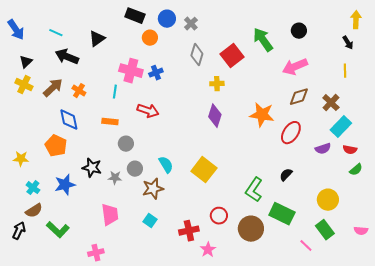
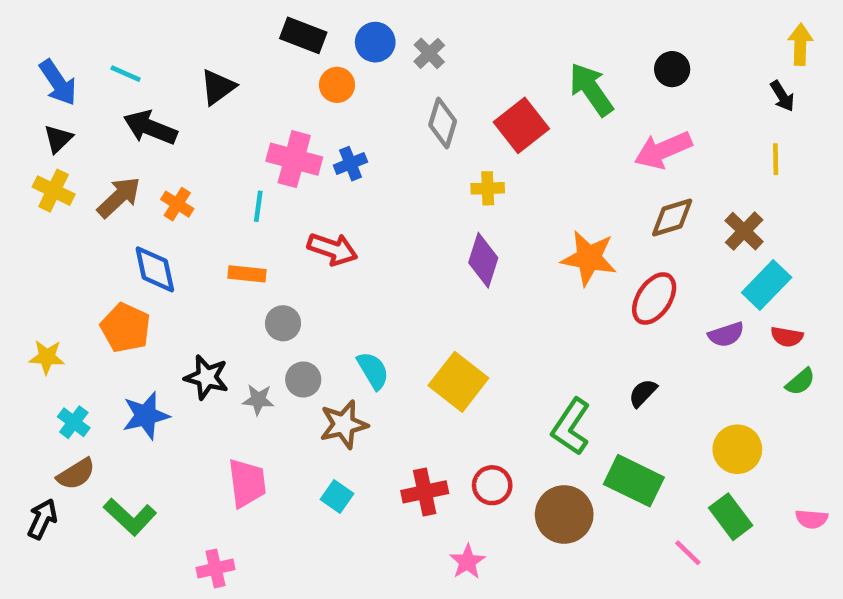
blue arrow: (16, 30) -> (58, 83), moved
red cross: (189, 231) -> (425, 492), moved

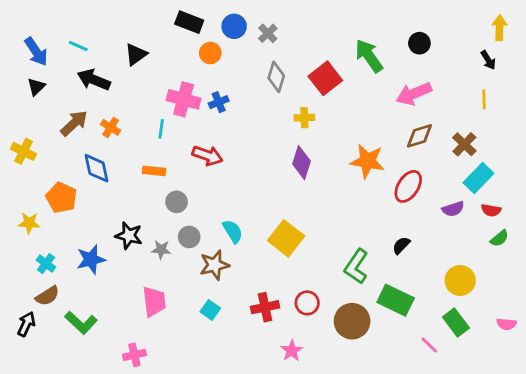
yellow cross: (54, 191) -> (24, 151), moved
orange pentagon: (126, 328) -> (61, 198), moved

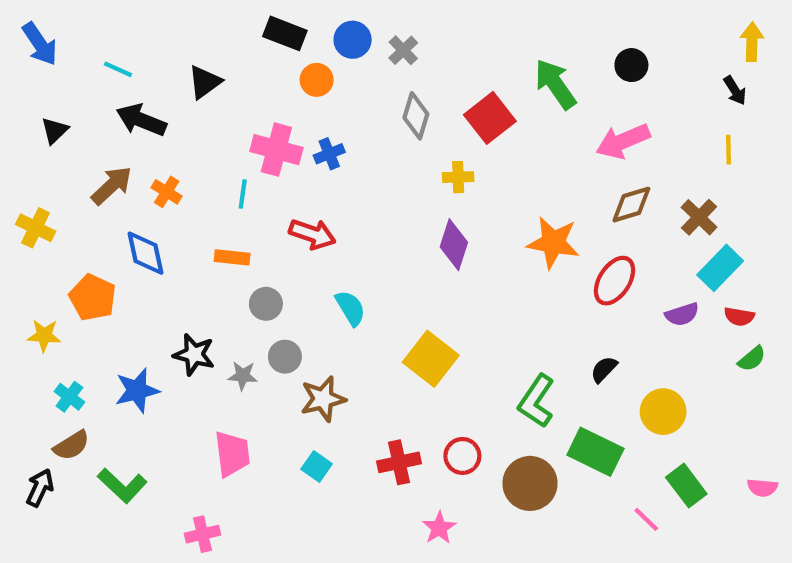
blue arrow: (36, 52) -> (40, 44), moved
cyan semicircle: (233, 231) -> (350, 308), moved
yellow circle: (460, 280) -> (663, 412), moved

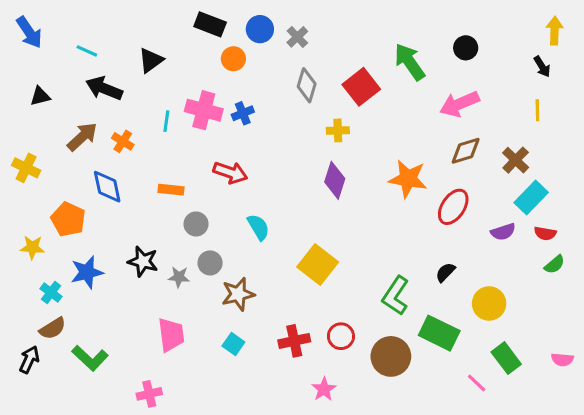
black triangle: (55, 131) -> (40, 96), turned 30
cyan line: (243, 194) -> (166, 121), moved
blue star: (137, 390) -> (87, 272), moved

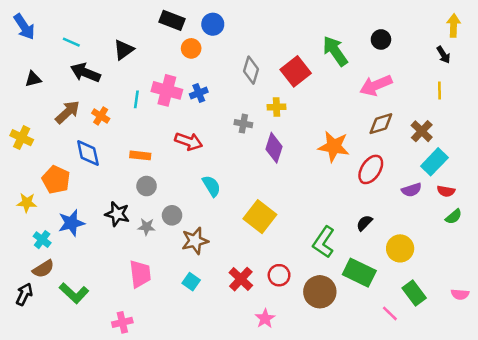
gray cross: (297, 37) -> (243, 124), moved, turned -36
gray circle: (196, 224) -> (147, 186), moved
red cross: (294, 341) -> (241, 279), turned -35

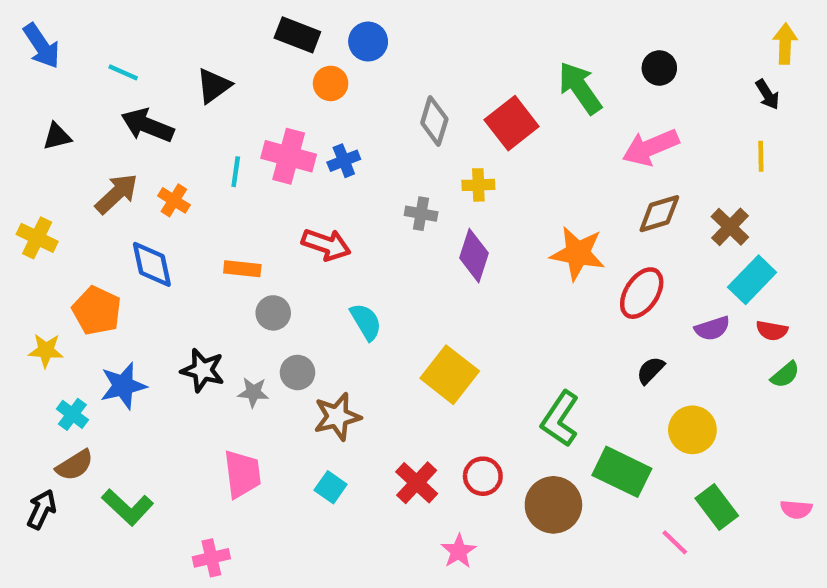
gray circle: (147, 186) -> (273, 313), moved
black semicircle: (364, 223) -> (651, 370), moved

